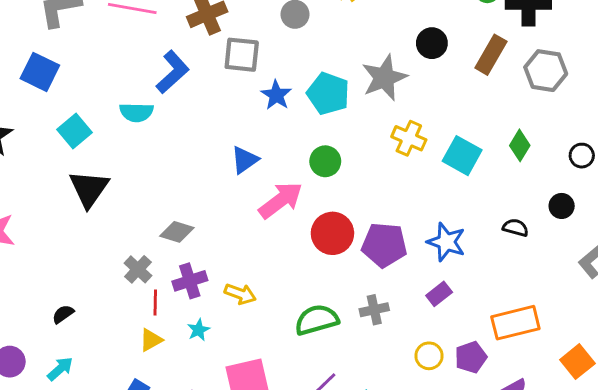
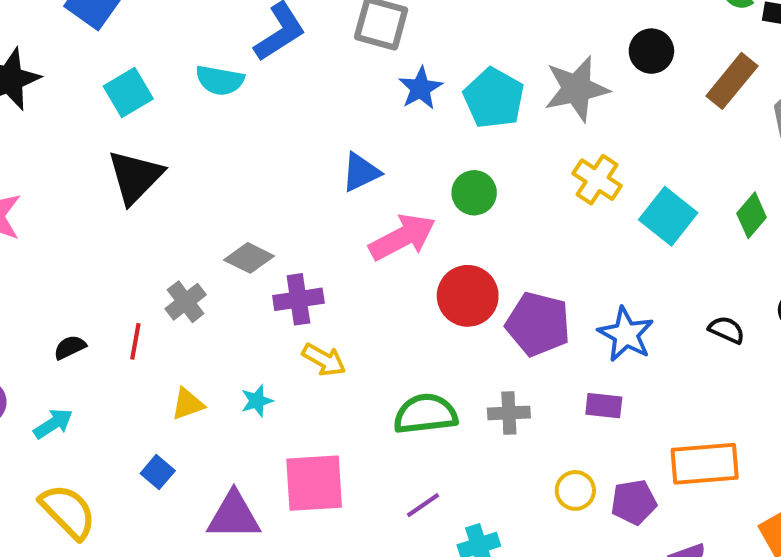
purple cross: (190, 281) -> (298, 299), moved
purple rectangle: (439, 294) -> (604, 406), turned 35
red line: (155, 303) -> (135, 341), moved

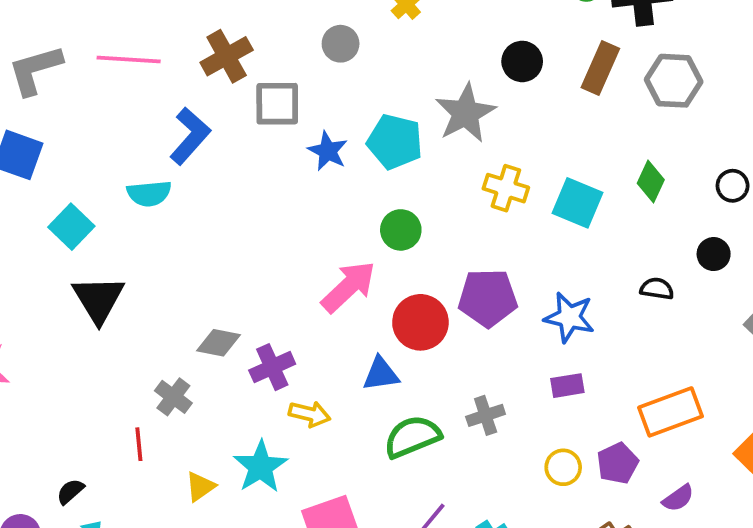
blue triangle: (361, 172) -> (381, 374), moved, turned 33
purple pentagon: (538, 324) -> (488, 298), moved
black semicircle: (70, 347) -> (70, 491), moved
cyan star: (257, 401) -> (261, 467), size x1.8

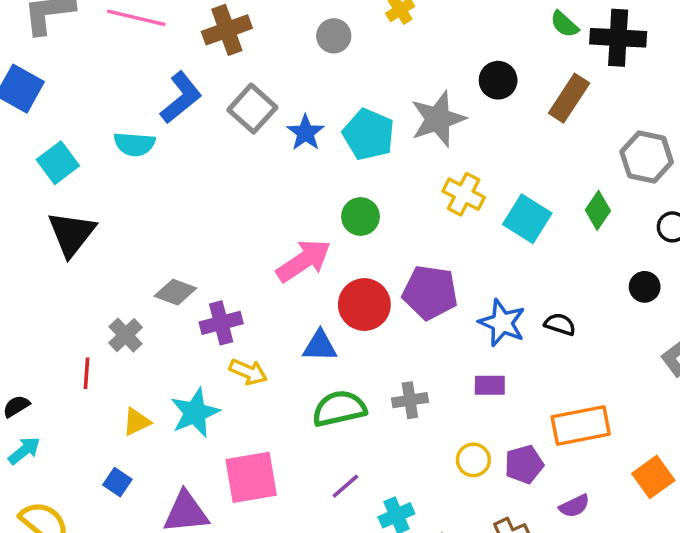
gray hexagon: (674, 81) -> (647, 157), moved
gray square: (277, 104) -> (252, 109), moved, turned 33
black semicircle: (657, 289) -> (560, 324), moved

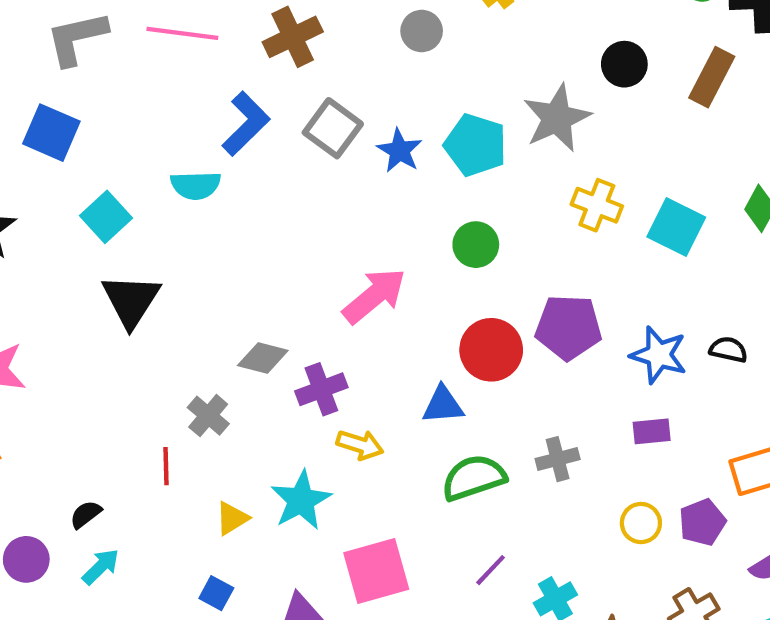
pink arrow: (304, 261) -> (374, 296), moved

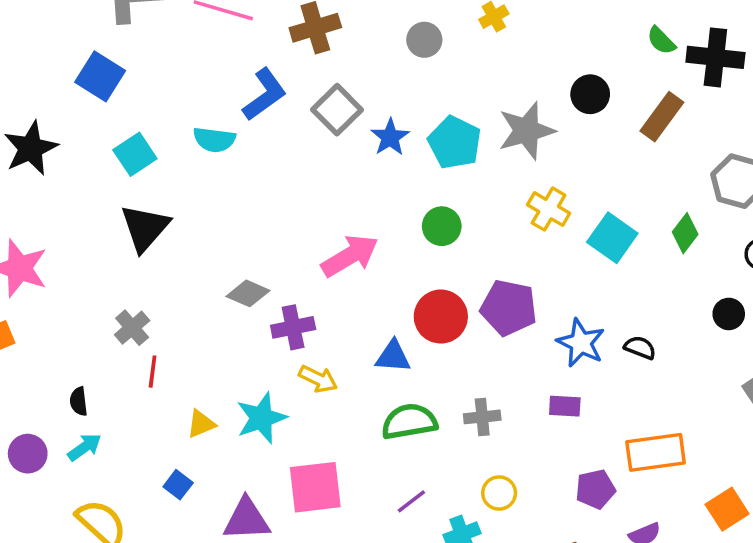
gray cross: (208, 416) -> (132, 328), moved
black semicircle: (86, 514) -> (79, 401), turned -68
yellow circle: (641, 523) -> (499, 493), moved
purple circle: (26, 559) -> (28, 454), moved

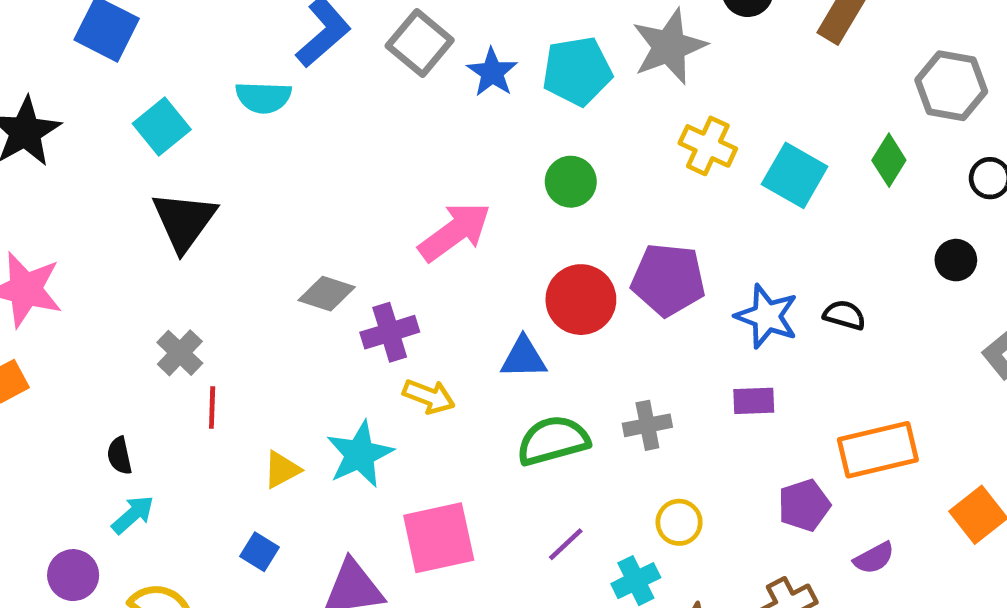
cyan pentagon: (455, 143) -> (577, 71), turned -30
purple circle: (28, 454) -> (73, 575), moved

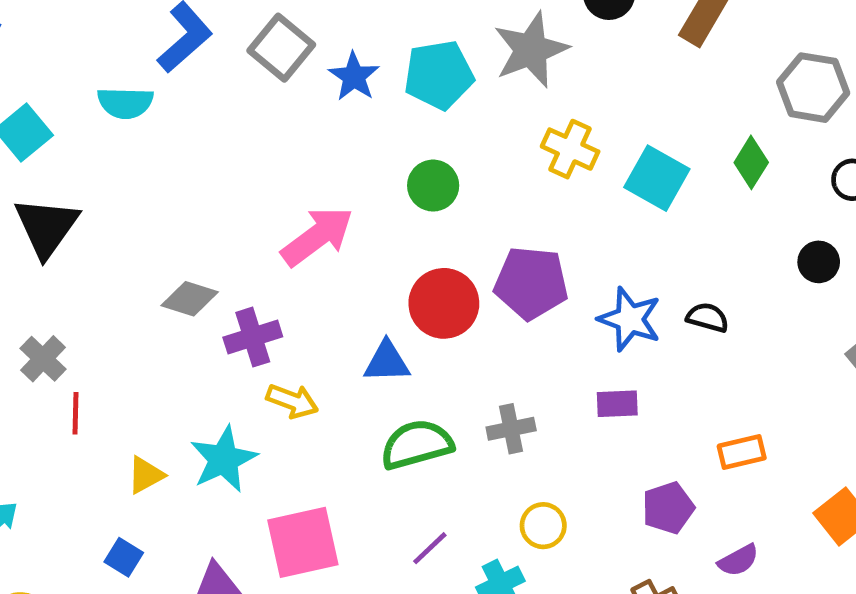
orange rectangle: (878, 450) -> (742, 452), size x0.6

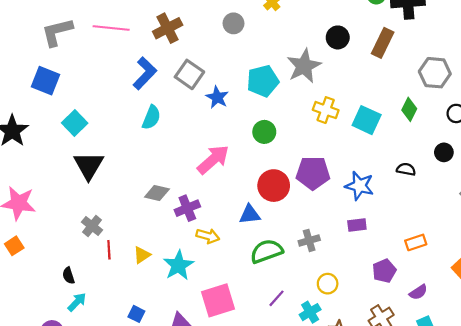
blue star: (354, 77) -> (217, 97), moved
cyan semicircle: (125, 103) -> (151, 117), moved, turned -65
black semicircle: (708, 317) -> (406, 169), moved
yellow triangle: (146, 475) -> (142, 255), moved

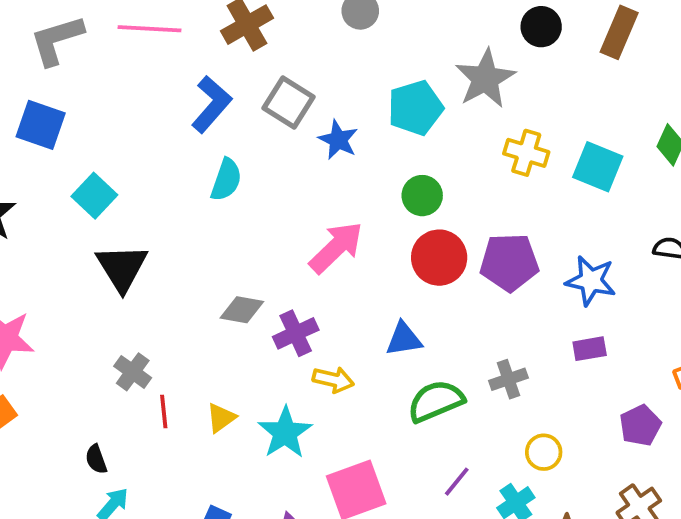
red circle: (274, 186) -> (439, 258), moved

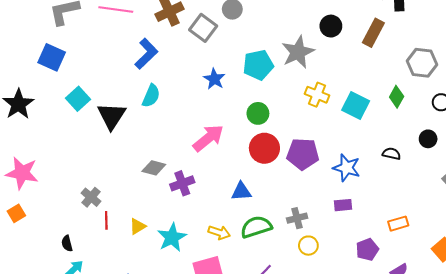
gray square: (288, 102) -> (203, 28), moved
black triangle: (122, 268) -> (112, 116), moved
yellow arrow: (333, 380) -> (219, 232), moved
yellow circle: (544, 452) -> (308, 246), moved

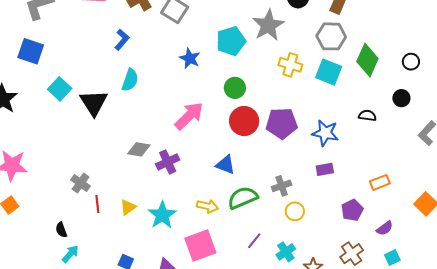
blue L-shape: (146, 54) -> (122, 40), size x0.7
gray hexagon: (422, 63) -> (331, 36), moved
green diamond: (397, 97) -> (367, 60), size x1.5
blue triangle: (241, 191) -> (225, 165), turned 30

